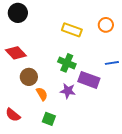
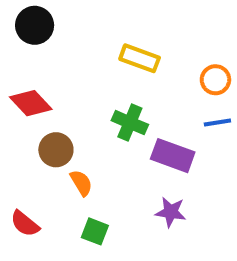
orange circle: (106, 25) -> (215, 80), moved
purple star: (68, 91) -> (171, 212), moved

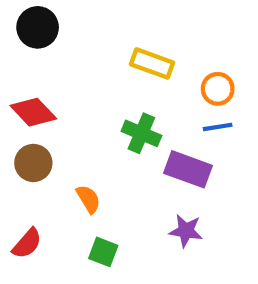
orange circle: (215, 80) -> (218, 89), moved
blue line: (217, 123) -> (218, 127), moved
brown circle: (56, 150) -> (33, 163), moved
red semicircle: (25, 224) -> (27, 243), turned -88

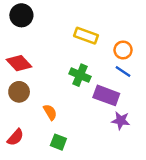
blue line: (218, 127) -> (123, 72), turned 42
purple star: (186, 231) -> (121, 121), moved

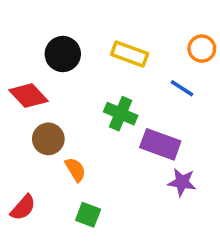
black circle: (21, 15) -> (63, 54), moved
orange circle: (123, 50) -> (202, 49), moved
blue line: (123, 72) -> (182, 88), moved
brown circle: (19, 92) -> (48, 139), moved

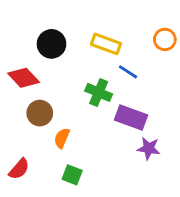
blue line: (182, 88) -> (128, 72), moved
orange semicircle: (75, 170) -> (62, 138), turned -126

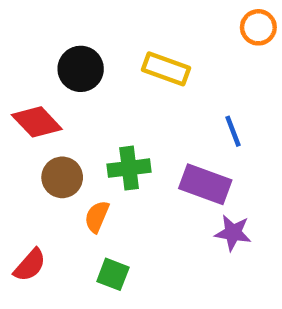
orange circle: (165, 39) -> (258, 27), moved
blue line: (128, 72) -> (233, 131), moved, turned 36
green cross: (99, 92) -> (129, 168), moved, turned -30

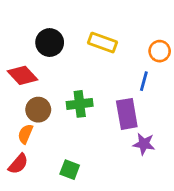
orange circle: (258, 27) -> (160, 51), moved
blue line: (233, 131) -> (144, 81), turned 36
purple rectangle: (205, 184) -> (127, 114), turned 60
orange semicircle: (97, 217) -> (25, 134), moved

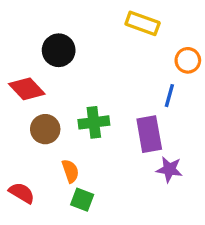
yellow rectangle: (102, 43) -> (143, 23), moved
orange semicircle: (25, 134) -> (70, 171), moved, turned 138
red semicircle: (18, 164) -> (22, 193), turned -100

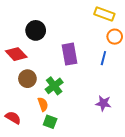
yellow rectangle: (143, 23) -> (104, 14), moved
green cross: (94, 122) -> (54, 86), moved, turned -30
purple rectangle: (149, 134) -> (70, 54), moved

